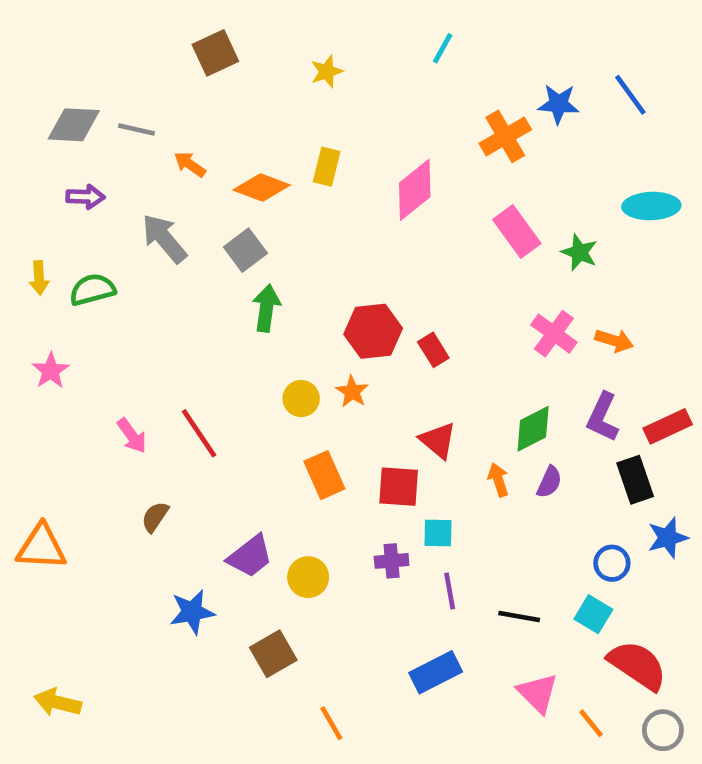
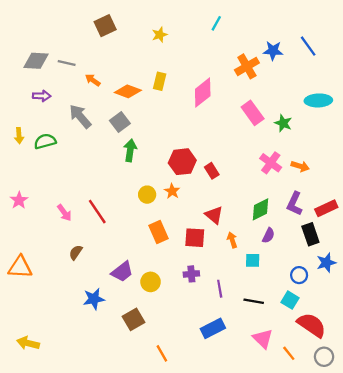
pink star: (51, 371) -> (19, 200), moved
orange arrow: (498, 480) -> (232, 240), moved
cyan square: (438, 533) -> (253, 260), moved

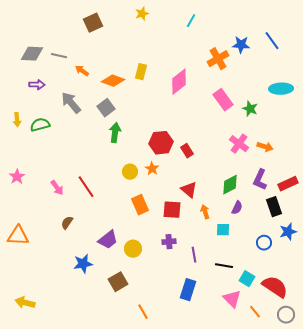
yellow star: (160, 35) -> (142, 14), moved
cyan square: (290, 300) -> (247, 279), moved
blue rectangle: (213, 328) -> (188, 290), turned -45

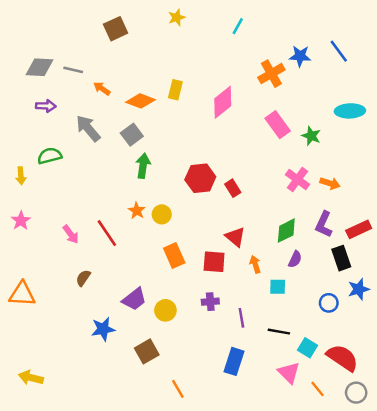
yellow arrow: (17, 120) -> (21, 176), moved
orange star: (152, 169) -> (137, 211), moved

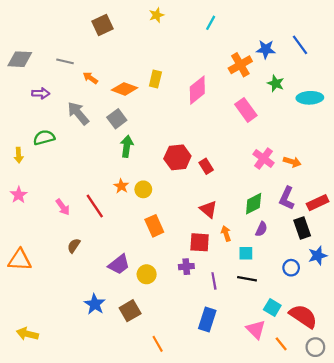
gray diamond: (40, 67) -> (20, 59), moved
green star: (311, 136) -> (276, 83), moved
red square: (214, 262) -> (200, 242), moved
blue star: (103, 329) -> (95, 304), moved, turned -30
black line: (279, 332) -> (247, 279), moved

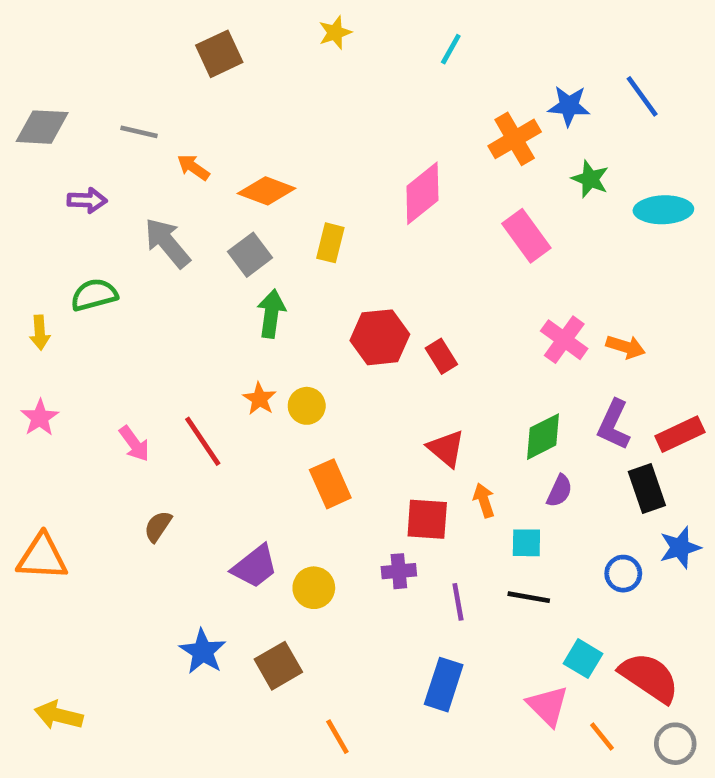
yellow rectangle: (155, 79) -> (330, 243), moved

